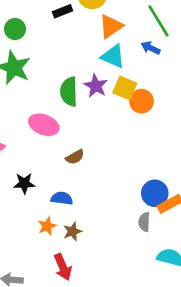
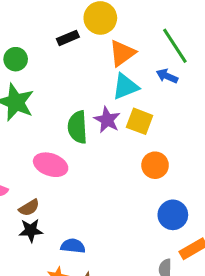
cyan triangle: (113, 56) -> (125, 87), turned -44
orange circle: (142, 101) -> (155, 165), moved
brown semicircle: (75, 157) -> (29, 208), moved
blue circle: (155, 193) -> (173, 215), moved

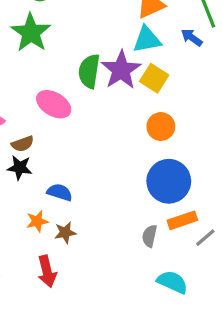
purple star: (107, 120) -> (121, 70), size x1.4
blue circle: (173, 215) -> (169, 181), size x1.4

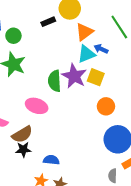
blue arrow: (192, 37) -> (101, 49), moved
brown semicircle: (23, 144) -> (22, 134), size x1.5

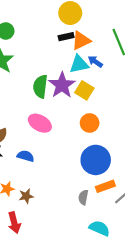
black rectangle: (48, 22) -> (66, 37), moved
pink ellipse: (37, 106) -> (40, 123), moved
blue semicircle: (51, 160) -> (26, 156), moved

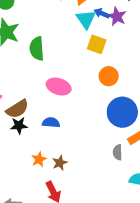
cyan triangle: (79, 64) -> (86, 19), turned -42
purple star: (62, 85) -> (117, 16), moved, size x0.7
green semicircle: (40, 86) -> (37, 49), moved

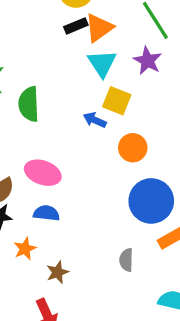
blue arrow: (102, 13) -> (95, 120), moved
pink ellipse: (59, 87) -> (43, 173), moved
gray semicircle: (118, 152) -> (126, 260), moved
orange star: (39, 159) -> (25, 249), moved

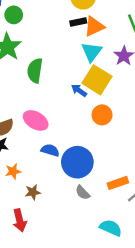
yellow square: (117, 101) -> (97, 80), size x1.4
blue circle: (151, 201) -> (77, 162), moved
blue semicircle: (46, 213) -> (50, 150), moved
gray semicircle: (126, 260) -> (83, 193), turned -56

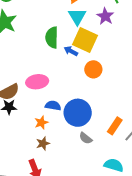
green semicircle: (35, 71) -> (52, 37), moved
pink ellipse: (36, 120) -> (37, 82), turned -30
orange star: (13, 171) -> (41, 123), moved
orange rectangle: (118, 183) -> (115, 126), turned -30

